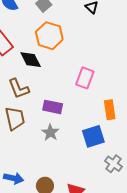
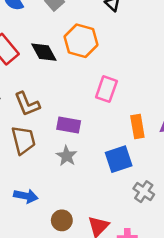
orange hexagon: (49, 36) -> (81, 41), moved
black diamond: (31, 60) -> (44, 52), moved
blue arrow: (14, 178) -> (26, 196), moved

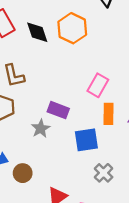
pink rectangle: (106, 89) -> (98, 85), moved
purple rectangle: (69, 125) -> (58, 110), moved
brown circle: (62, 220) -> (23, 173), moved

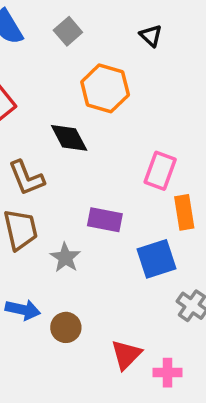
black diamond: (37, 32) -> (69, 138), moved
gray star: (41, 128) -> (65, 258), moved

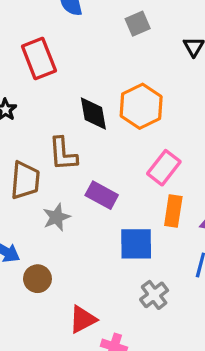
gray square: (68, 31) -> (138, 24), moved
orange hexagon: (105, 88) -> (141, 106), moved
brown L-shape: (26, 178) -> (63, 154), moved

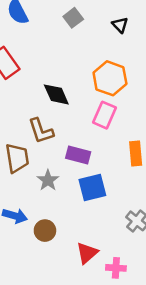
orange hexagon: (141, 106) -> (110, 78), moved
pink rectangle: (164, 168) -> (105, 115), moved
blue square: (136, 244) -> (92, 187), moved

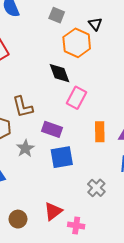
gray square: (73, 18) -> (57, 15), turned -35
orange hexagon: (110, 78) -> (77, 43), moved
black diamond: (56, 94) -> (60, 73), moved
brown circle: (45, 231) -> (18, 219), moved

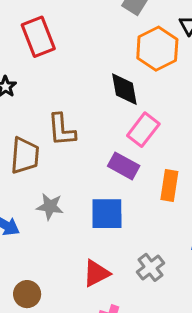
purple rectangle: (52, 129) -> (124, 166), moved
gray star: (25, 148) -> (50, 206), moved, turned 30
red triangle: (53, 211) -> (96, 273), moved

